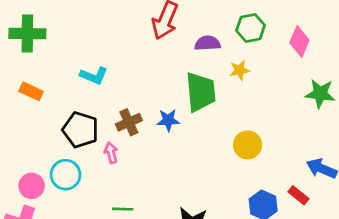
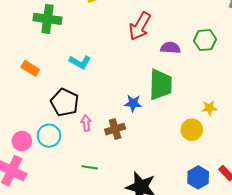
green cross: (27, 34) -> (48, 19), moved
yellow star: (240, 70) -> (209, 108), moved
brown cross: (129, 122) -> (115, 129), moved

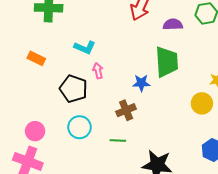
pink arrow: (86, 123) -> (98, 71), moved
cyan circle: (49, 136) -> (80, 127), moved
green line: (90, 167) -> (118, 140), moved

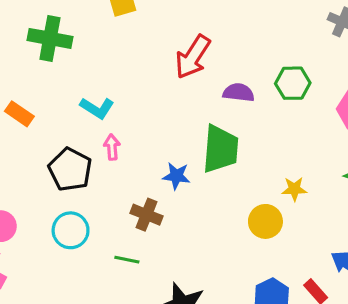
brown cross: (126, 110) -> (147, 215), turned 36

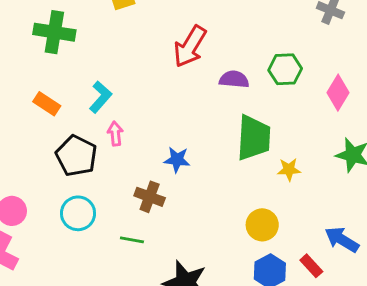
cyan L-shape: (97, 108) -> (100, 97), turned -80
orange rectangle: (19, 114) -> (47, 104), moved
green trapezoid: (220, 149) -> (254, 138), moved
yellow circle: (265, 221) -> (262, 225), moved

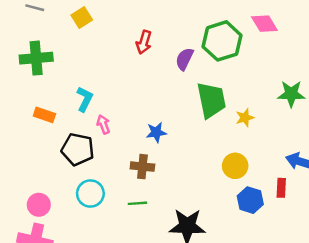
red arrow: (190, 47) -> (144, 42), size x0.7
green hexagon: (285, 69) -> (222, 41), size x1.5
purple semicircle: (234, 79) -> (184, 59), turned -55
pink diamond: (338, 93) -> (264, 24), moved, turned -48
red rectangle: (311, 266) -> (281, 188), turned 60

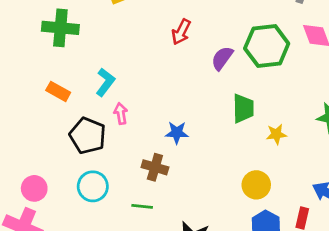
green trapezoid: (211, 100) -> (243, 108), size x0.7

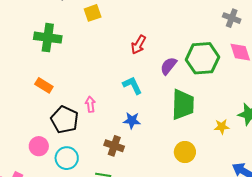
cyan L-shape: (105, 82) -> (132, 85), moved, turned -65
green trapezoid: (243, 108) -> (183, 105), size x1.4
yellow star: (276, 134) -> (222, 127), moved
yellow circle: (256, 185) -> (185, 152), moved
pink circle: (34, 188) -> (39, 146), moved

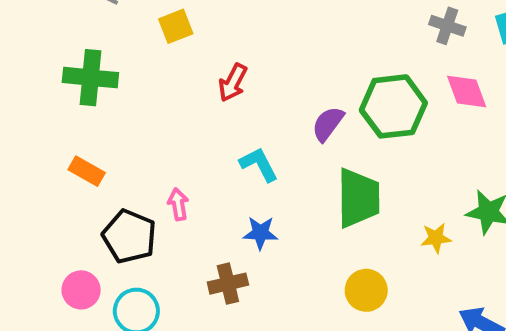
red arrow: (139, 45) -> (233, 83), moved
brown cross: (114, 146) -> (228, 284), turned -30

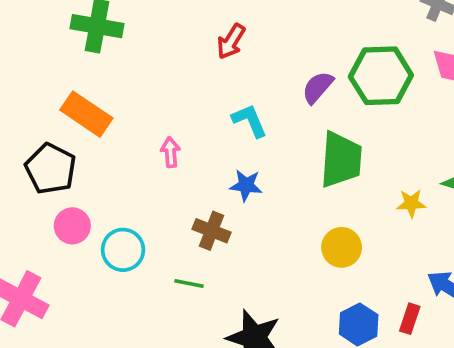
orange rectangle: (87, 171) -> (86, 114), size x1.5
black pentagon: (129, 236) -> (51, 169), moved
brown cross: (228, 284) -> (211, 231), turned 30

